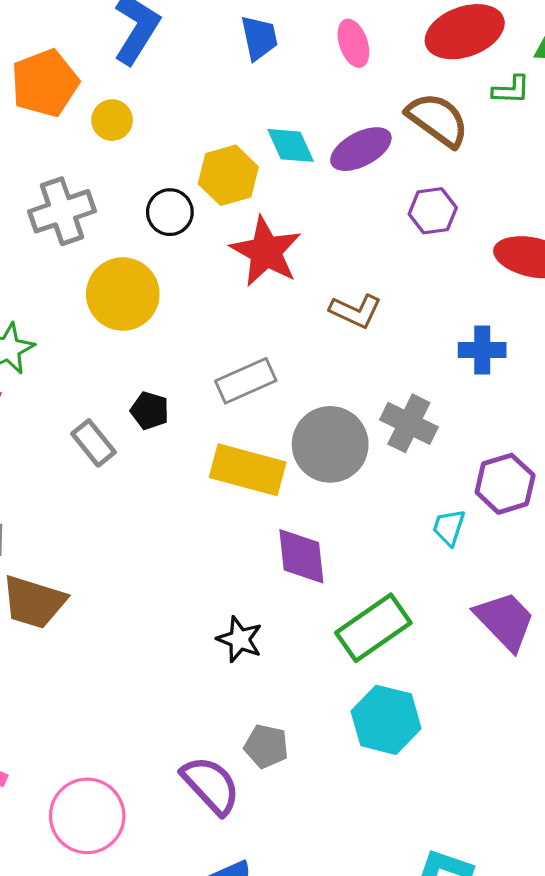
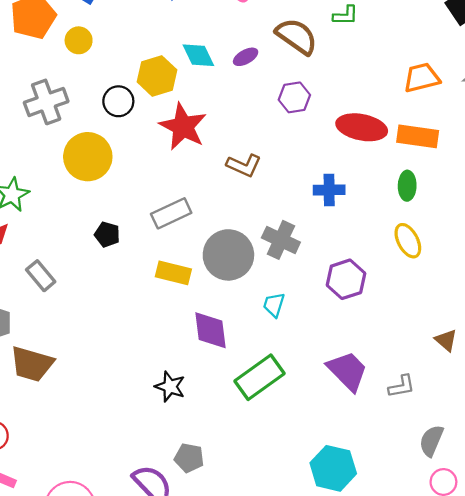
purple ellipse: (361, 149) -> (246, 57), size x0.6
gray rectangle: (94, 443) -> (41, 276), moved
yellow rectangle: (248, 470) -> (173, 273), size x0.7
cyan trapezoid: (449, 527) -> (274, 305), moved
cyan hexagon: (386, 720) -> (333, 468), moved

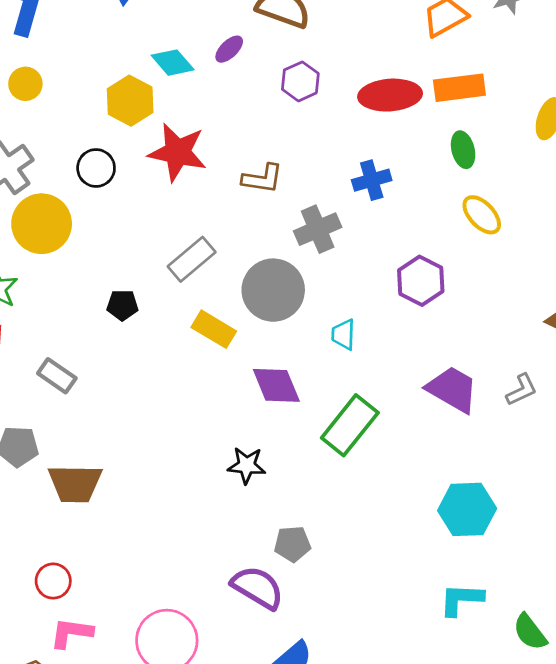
black circle: (118, 101) -> (96, 168), moved
yellow circle: (88, 157) -> (42, 224), moved
gray cross: (281, 240) -> (318, 229), moved, turned -33
yellow rectangle: (173, 273) -> (214, 329), turned 32

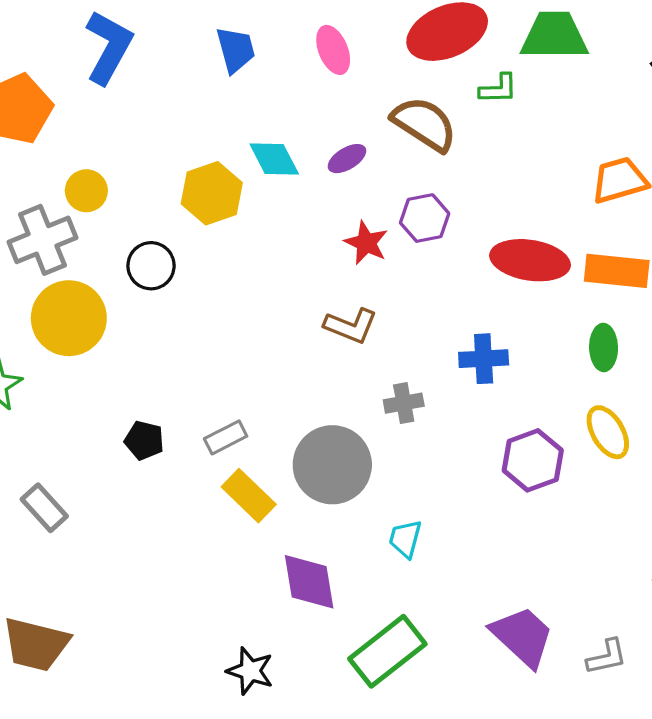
yellow circle: (25, 84) -> (86, 191), moved
red star: (178, 152) -> (366, 243), moved, size x0.6
gray cross: (318, 229) -> (404, 403), size x0.7
gray rectangle: (192, 259) -> (226, 437), moved, size x0.7
purple hexagon: (421, 281) -> (533, 460), moved

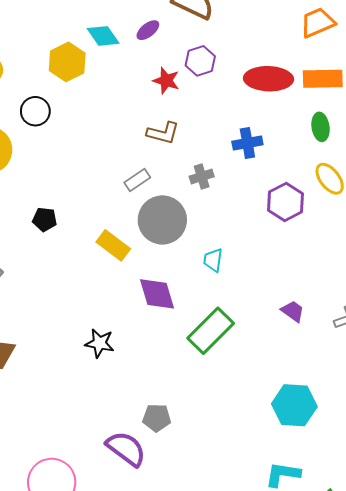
gray rectangle: (226, 437) -> (137, 180), moved
purple trapezoid: (523, 636) -> (293, 311), size x0.6
black star: (250, 671) -> (100, 343), moved

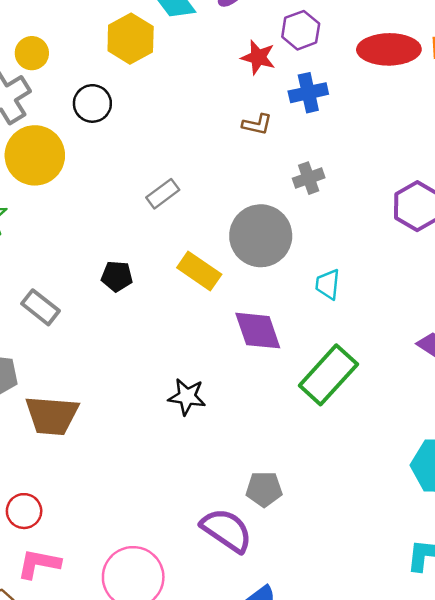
brown L-shape: (163, 133) -> (257, 124), size x0.7
blue cross: (247, 143) -> (308, 93), moved
gray rectangle: (137, 180) -> (163, 194), moved
black pentagon: (45, 219) -> (117, 276), moved

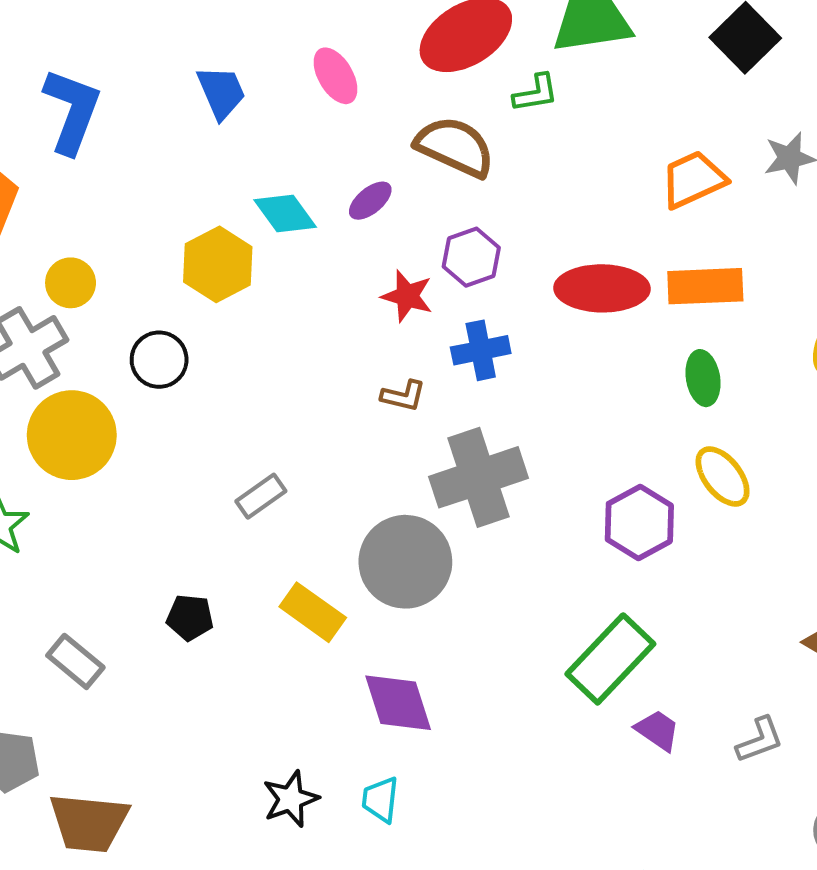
gray cross: (309, 178) -> (478, 477), size x2.0
cyan trapezoid: (328, 284) -> (380, 800), moved
green rectangle: (328, 375) -> (610, 659), moved
black star: (187, 397) -> (291, 799), turned -30

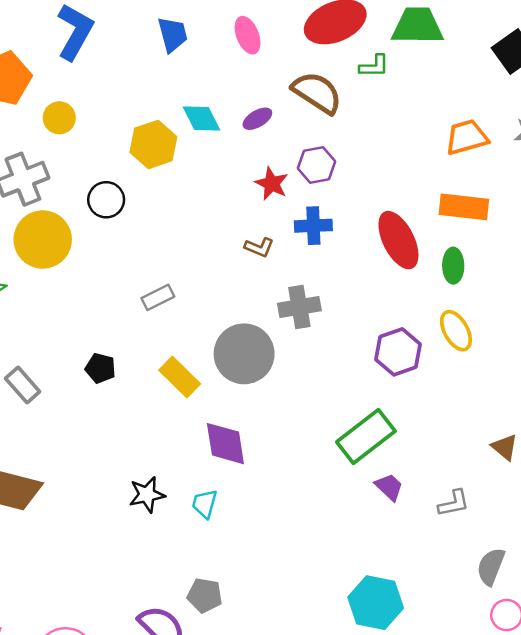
yellow circle: (71, 283) -> (59, 118), moved
red ellipse: (602, 288) -> (398, 240), moved, turned 54
gray cross: (478, 477) -> (299, 307), size x0.7

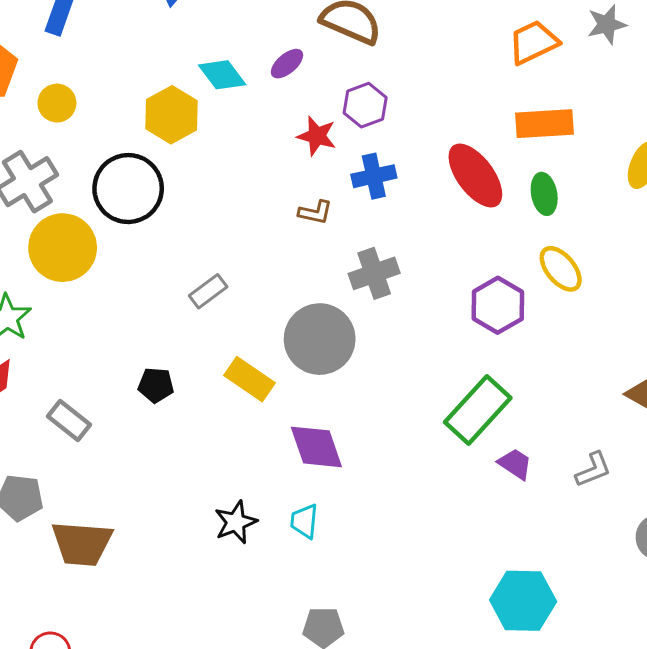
black circle: (106, 200) -> (128, 189), size x1.6

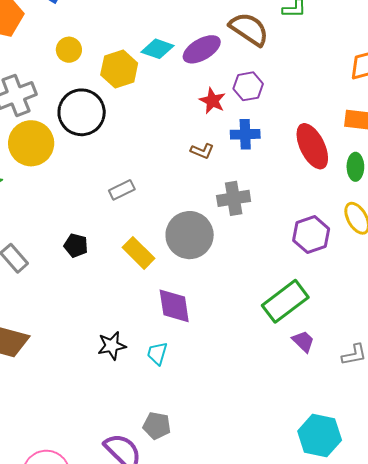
purple ellipse: (287, 64) -> (202, 49), size x1.6
cyan diamond: (222, 75) -> (158, 49), turned -44
yellow circle: (57, 103) -> (69, 50), moved
cyan hexagon: (523, 601) -> (320, 436), moved

